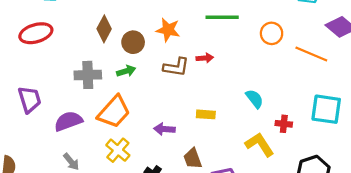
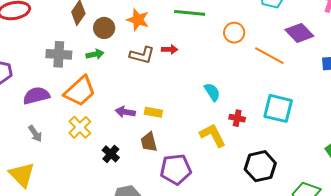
yellow rectangle: (206, 114) -> (153, 112), moved

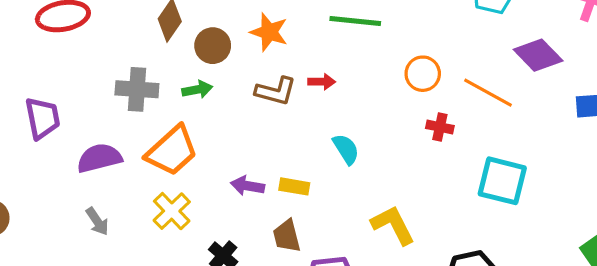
orange circle: (234, 33) -> (423, 74), moved
cyan semicircle: (212, 92) -> (346, 149), moved
red cross: (237, 118) -> (440, 127), moved

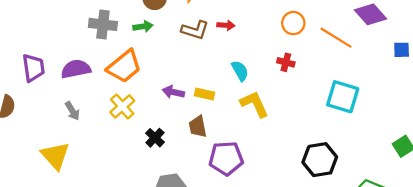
purple trapezoid: (43, 118) -> (33, 68), moved
red cross: (440, 127) -> (286, 62), moved
yellow L-shape: (393, 225) -> (255, 104), moved

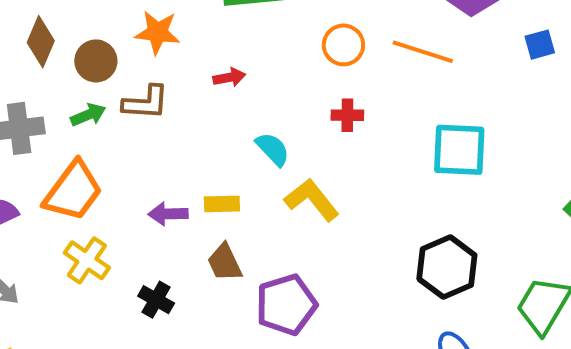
brown L-shape: (195, 30) -> (146, 102), moved

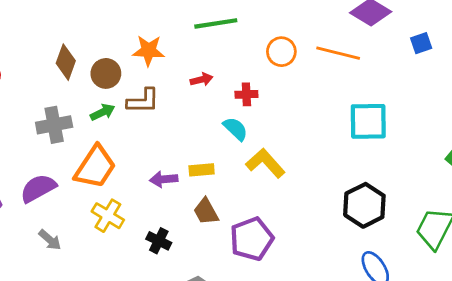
red cross: (347, 115) -> (246, 94), moved

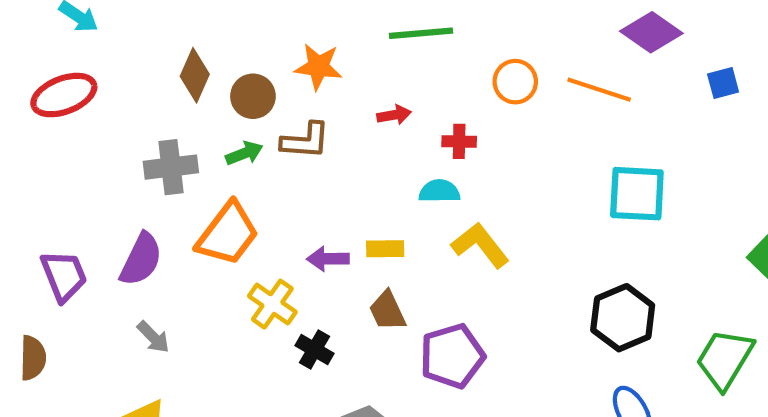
cyan semicircle: (235, 129) -> (439, 191), turned -48
purple semicircle: (38, 188) -> (141, 259), turned 141
yellow cross: (108, 216) -> (272, 304), moved

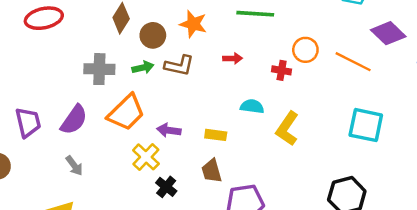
red cross: (459, 141) -> (282, 70), moved
yellow L-shape: (480, 245) -> (287, 129), moved, turned -116
purple arrow: (328, 259) -> (169, 130), moved

